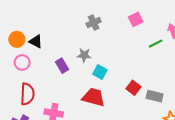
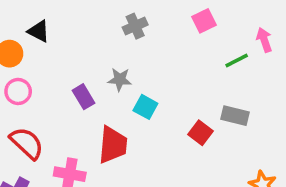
black triangle: (36, 41) -> (39, 31), moved
red semicircle: (27, 94) -> (27, 143), turned -50
gray rectangle: (155, 96) -> (235, 116), moved
red trapezoid: (94, 97) -> (113, 145), moved, turned 80

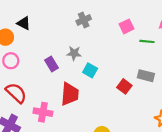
pink square: (204, 21) -> (127, 26), moved
green line: (237, 61) -> (147, 41), turned 32

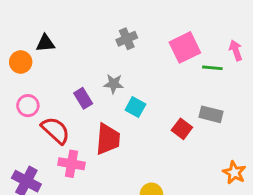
black triangle: (24, 23) -> (45, 43), turned -32
pink square: (127, 26) -> (185, 47), size x1.5
pink circle: (11, 61) -> (28, 106), moved
red semicircle: (16, 93) -> (56, 130), moved

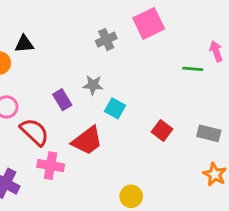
pink square: (185, 47) -> (149, 23), moved
gray rectangle: (211, 114) -> (209, 133), moved
red trapezoid: (108, 139) -> (87, 141), turned 48

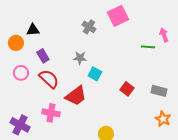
gray cross: (106, 40) -> (89, 27), turned -32
purple rectangle: (62, 100) -> (43, 56), moved
red semicircle: (34, 132) -> (49, 79), moved

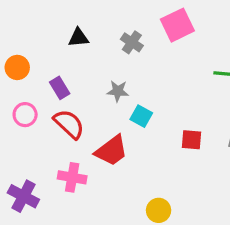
black triangle: (33, 30) -> (78, 38), moved
red square: (127, 89) -> (192, 140), turned -32

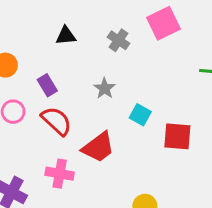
gray star: (118, 91) -> (105, 88), turned 30
cyan square: (141, 116) -> (140, 115), moved
red square: (192, 140) -> (177, 136), size x1.4

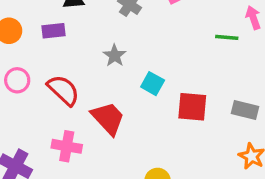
purple rectangle: (47, 85) -> (54, 31), moved, turned -65
red trapezoid: (98, 147) -> (108, 118), turned -96

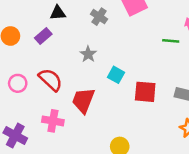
purple rectangle: (54, 31) -> (43, 36), turned -35
pink circle: (17, 80) -> (18, 83), moved
red trapezoid: (108, 118) -> (83, 100), turned -116

